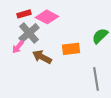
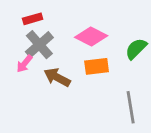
pink diamond: (47, 17) -> (91, 36), moved

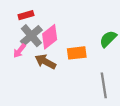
pink diamond: (91, 36) -> (50, 37), moved, turned -65

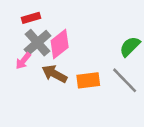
orange rectangle: (77, 53) -> (88, 80), moved
gray line: (104, 85) -> (125, 80), moved, turned -35

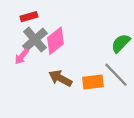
brown arrow: (54, 74) -> (60, 78), moved
orange rectangle: (88, 80) -> (93, 82), moved

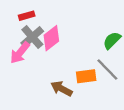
pink arrow: (22, 57) -> (20, 53), size x1.5
brown arrow: (60, 78) -> (61, 89), moved

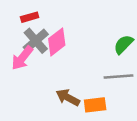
gray line: (107, 70) -> (119, 77), turned -50
orange rectangle: (86, 76) -> (95, 105), moved

